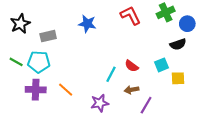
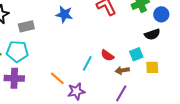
orange line: (66, 90) -> (57, 78), moved
brown arrow: (132, 90) -> (122, 70), moved

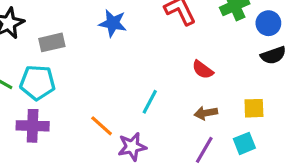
black semicircle: (152, 34) -> (273, 55), moved
cyan square: (136, 54) -> (244, 143), moved
red semicircle: (107, 55) -> (203, 70), moved

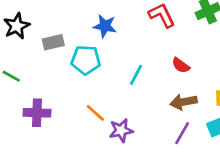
cyan pentagon: (37, 83) -> (86, 60), moved
cyan line: (150, 102) -> (136, 75), moved
brown arrow: (206, 113) -> (183, 102), size x1.4

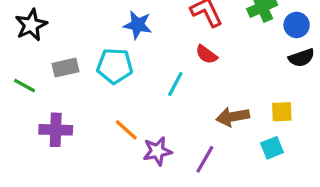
gray rectangle: (53, 42) -> (66, 68), moved
red semicircle: (181, 65) -> (206, 54), moved
purple line: (182, 133) -> (205, 159), moved

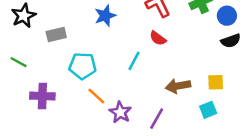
blue star: (138, 25) -> (105, 16), turned -30
cyan pentagon: (115, 66) -> (83, 66), moved
gray rectangle: (66, 68) -> (56, 35), moved
purple star: (157, 151) -> (120, 112), turned -30

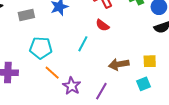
gray rectangle: (56, 35) -> (26, 15), moved

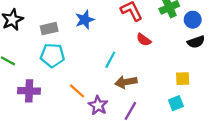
red semicircle: (102, 25) -> (144, 40), moved
cyan pentagon: (41, 48) -> (52, 55), moved
brown arrow: (119, 64) -> (126, 82), moved

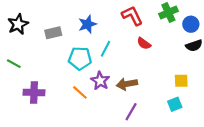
cyan pentagon: (52, 55) -> (80, 58), moved
cyan line: (110, 60) -> (105, 49), moved
purple star: (98, 105) -> (100, 81), moved

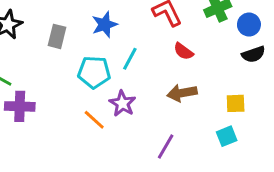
gray rectangle: (53, 33) -> (57, 36), turned -63
brown arrow: (127, 84) -> (182, 93), moved
purple cross: (34, 92) -> (20, 106), moved

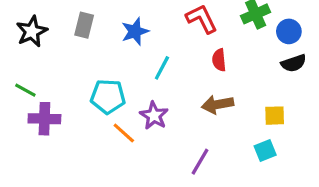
gray rectangle: (57, 36) -> (84, 25), moved
red semicircle: (183, 51) -> (219, 60), turned 48
cyan pentagon: (94, 72) -> (108, 97), moved

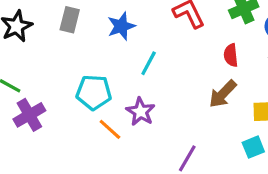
red semicircle: (219, 60) -> (231, 55), moved
brown arrow: (217, 104) -> (223, 94), moved, turned -36
purple cross: (44, 119) -> (29, 115), turned -32

